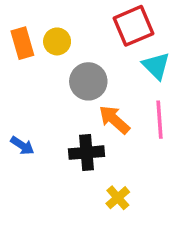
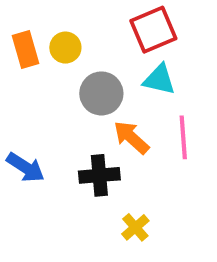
cyan triangle: (156, 66) -> (159, 79), moved, turned -32
blue arrow: (22, 146) -> (25, 167), size x1.4

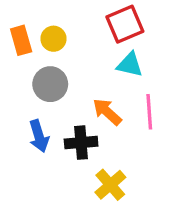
gray circle: (101, 93) -> (50, 84), moved
blue arrow: (25, 167) -> (39, 136), moved, turned 40
yellow cross: (135, 227) -> (110, 185), size x1.4

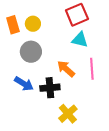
blue arrow: (39, 136) -> (24, 84), turned -42

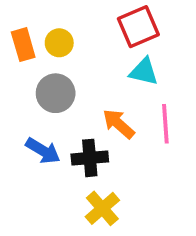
yellow cross: (68, 114) -> (102, 208), moved

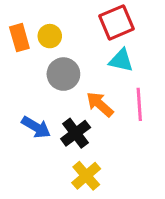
gray circle: (56, 93) -> (63, 74), moved
black cross: (90, 158) -> (76, 133), turned -32

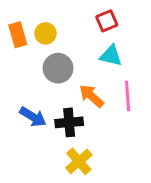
red square: (117, 22) -> (107, 21), size x0.7
black cross: (76, 133) -> (69, 122), turned 32

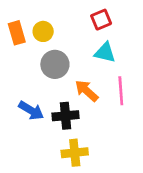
yellow cross: (79, 161) -> (75, 153), turned 35

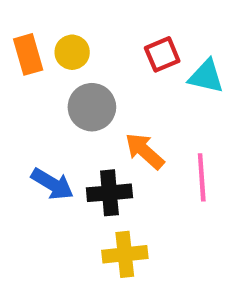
red square: (101, 20) -> (162, 54), moved
cyan triangle: (105, 53) -> (206, 76), moved
pink line: (121, 91) -> (202, 177), moved

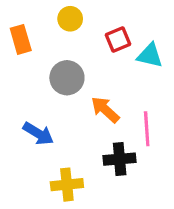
yellow circle: (72, 52) -> (70, 19), moved
black cross: (109, 193) -> (120, 159), moved
yellow cross: (125, 254) -> (67, 185), moved

